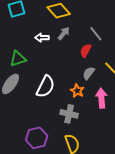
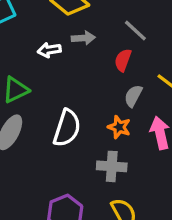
gray arrow: (64, 33) -> (83, 38), turned 56

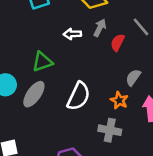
gray arrow: (83, 38) -> (100, 28), turned -66
red semicircle: (123, 60) -> (118, 42), moved

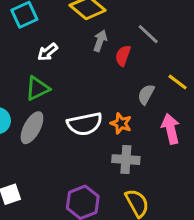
white arrow: (72, 34) -> (48, 52), moved, turned -30
white semicircle: (79, 96) -> (85, 124), turned 60
orange star: (119, 100) -> (121, 123), moved

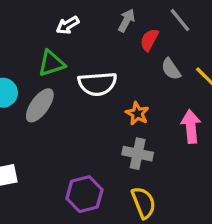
gray semicircle: (146, 94) -> (171, 69), moved, turned -70
white semicircle: (85, 124) -> (97, 84), moved

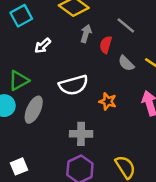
green triangle: (51, 63) -> (19, 80), moved
gray cross: (138, 154) -> (81, 134), moved

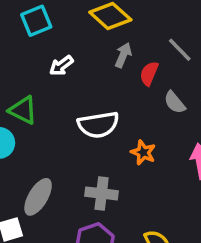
green triangle: (19, 80) -> (23, 110), turned 50
gray ellipse: (34, 110) -> (38, 197), moved

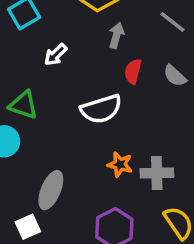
red semicircle: (149, 73) -> (133, 71), moved
orange star: (143, 152) -> (120, 164), moved
gray cross: (102, 193) -> (157, 173), moved

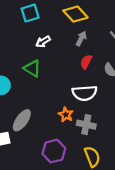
green triangle: (23, 105) -> (32, 68), moved
white semicircle: (101, 109) -> (85, 93), moved

